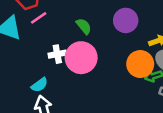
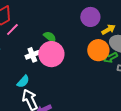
purple circle: (126, 20) -> (90, 17), moved
green semicircle: (84, 26) -> (50, 37), moved

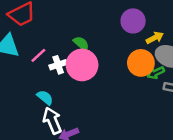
pink line: (12, 30) -> (38, 55), moved
cyan semicircle: (23, 81) -> (45, 97), turned -96

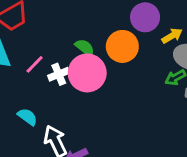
orange circle: (141, 63) -> (122, 46), moved
cyan semicircle: (45, 97) -> (27, 117), moved

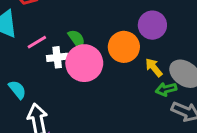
yellow arrow: (172, 36) -> (154, 67), moved, turned -114
green semicircle: (85, 48) -> (77, 39), moved

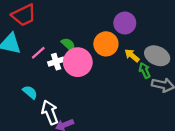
green arrow: (166, 89) -> (145, 70), turned 91

